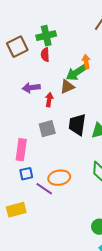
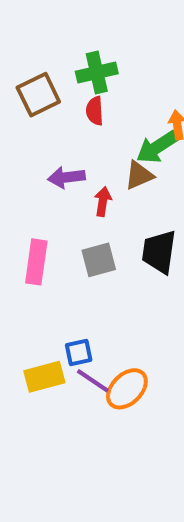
pink rectangle: (21, 150) -> (36, 262), moved
blue square: (26, 174) -> (79, 353), moved
orange ellipse: (59, 178) -> (127, 389), moved, turned -35
yellow rectangle: (16, 210) -> (44, 377), moved

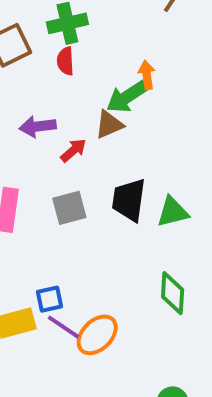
red arrow: (103, 201) -> (73, 150), turned 40

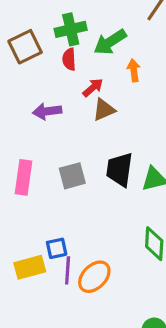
green arrow: (127, 97) -> (110, 42), moved
red arrow: (73, 150) -> (93, 88), moved
purple line: (63, 327) -> (68, 270), turned 60

